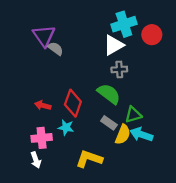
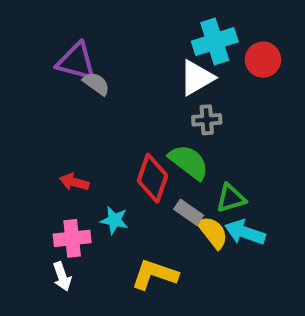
purple triangle: (44, 36) -> (76, 62), turned -40
red diamond: (73, 103) -> (152, 178), moved
yellow semicircle: (123, 134) -> (213, 232), turned -60

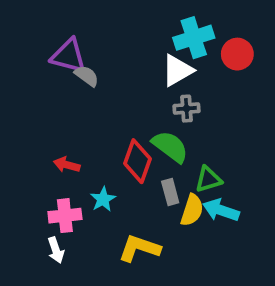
gray rectangle: (189, 212) -> (170, 192), turned 40
cyan star: (114, 220) -> (103, 199), turned 30
yellow semicircle: (213, 232) -> (192, 210), turned 56

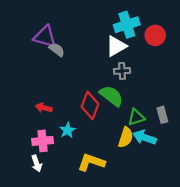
gray rectangle: (170, 192) -> (162, 115), moved

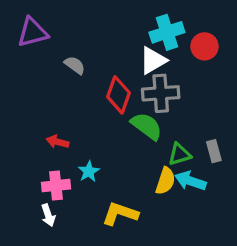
purple triangle: (45, 37) -> (33, 32), moved, turned -30
gray cross: (122, 71) -> (161, 93), size x1.6
red diamond: (90, 105) -> (118, 95), moved

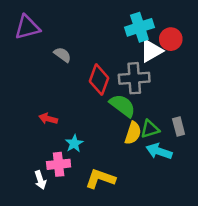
white triangle: (153, 60) -> (151, 51), moved
yellow semicircle: (165, 181) -> (133, 133), moved
pink cross: (56, 186) -> (59, 164), moved

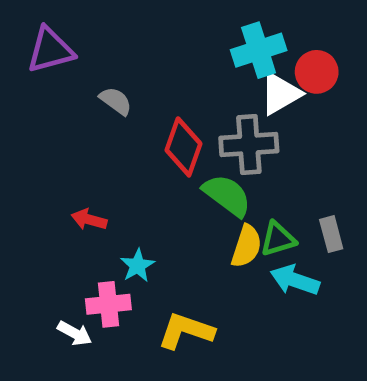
white arrow: (40, 180) -> (75, 333), turned -42

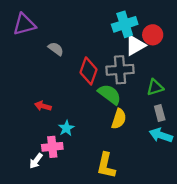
green triangle: (278, 239) -> (155, 87), moved
cyan arrow: (295, 280) -> (161, 135), moved
yellow L-shape: (186, 331) -> (106, 166), moved, turned -96
white arrow: (75, 333) -> (36, 161), turned 98

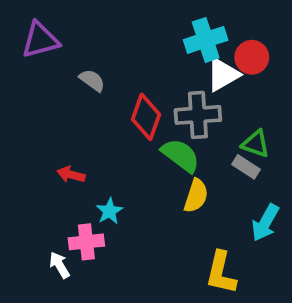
green triangle: (155, 87) -> (256, 144), turned 36
gray rectangle: (160, 113) -> (246, 167), moved, turned -42
cyan arrow: (161, 135) -> (265, 223), turned -80
white arrow: (36, 161) -> (59, 265), turned 112
yellow L-shape: (106, 166) -> (221, 273), moved

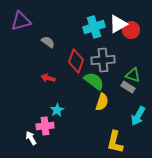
cyan cross: (206, 40) -> (94, 27), moved
white triangle: (223, 75) -> (118, 24), moved
red arrow: (71, 175) -> (48, 78), moved

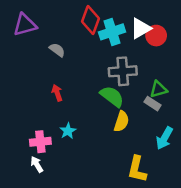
red diamond: (76, 61) -> (90, 20), moved
green triangle: (133, 75) -> (159, 89), turned -35
red arrow: (48, 78) -> (57, 93), turned 56
pink cross: (45, 126) -> (40, 142), moved

